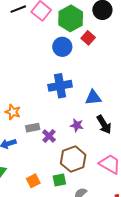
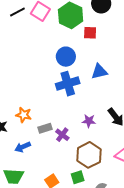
red square: (88, 38) -> (90, 33), turned -32
blue circle: (62, 47) -> (66, 57), moved
blue triangle: (93, 97) -> (99, 72), moved

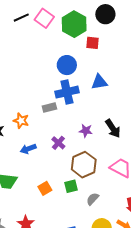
gray rectangle: (45, 128) -> (49, 107), moved
blue arrow: (23, 147) -> (28, 149), moved

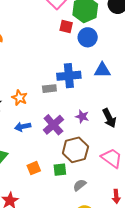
red square: (93, 43) -> (66, 27), moved
blue circle: (67, 65) -> (88, 37), moved
purple cross: (58, 143) -> (53, 125), size x1.5

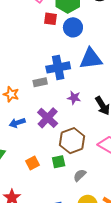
blue triangle: (102, 70) -> (91, 59), size x1.4
purple star: (82, 117) -> (74, 98), moved

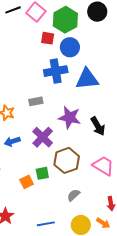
blue cross: (58, 67) -> (56, 71), moved
purple star: (74, 98) -> (70, 118), size x1.6
green square: (59, 162) -> (42, 173), moved

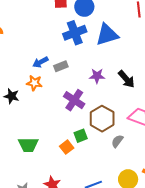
purple star: (70, 118) -> (97, 76), size x0.7
blue arrow: (12, 141) -> (40, 62), moved
gray semicircle: (74, 195) -> (117, 141), moved

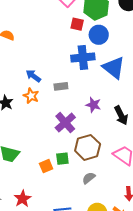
blue triangle: (107, 35) -> (114, 68), turned 40
blue arrow: (40, 62) -> (33, 76), moved, turned 49
gray semicircle: (117, 141) -> (89, 178), moved

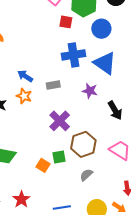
blue circle: (99, 35) -> (101, 29), moved
purple star: (93, 105) -> (90, 91), moved
orange square: (46, 166) -> (43, 165), turned -32

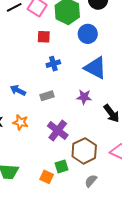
red square: (66, 22) -> (44, 37), moved
blue cross: (74, 55) -> (53, 64), moved, size x0.6
orange star: (24, 96) -> (21, 122), moved

